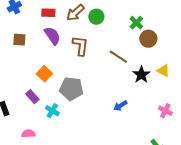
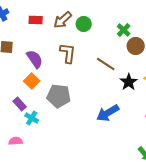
purple semicircle: (52, 36) -> (35, 59), moved
blue arrow: (120, 106) -> (108, 113), size x1.6
cyan cross: (52, 111) -> (32, 118), moved

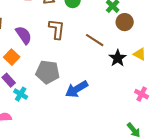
orange square: (32, 81) -> (12, 57), moved
blue arrow: (108, 113) -> (77, 89), moved

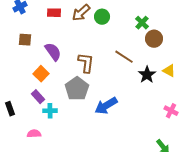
brown L-shape: (57, 29) -> (86, 63), moved
gray pentagon: (48, 72) -> (77, 89), turned 30
cyan cross: (21, 94) -> (50, 111), turned -32

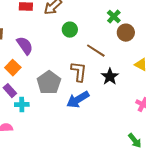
green circle: (102, 17) -> (70, 30), moved
brown L-shape: (86, 63) -> (79, 72), moved
black star: (147, 75) -> (110, 77), moved

